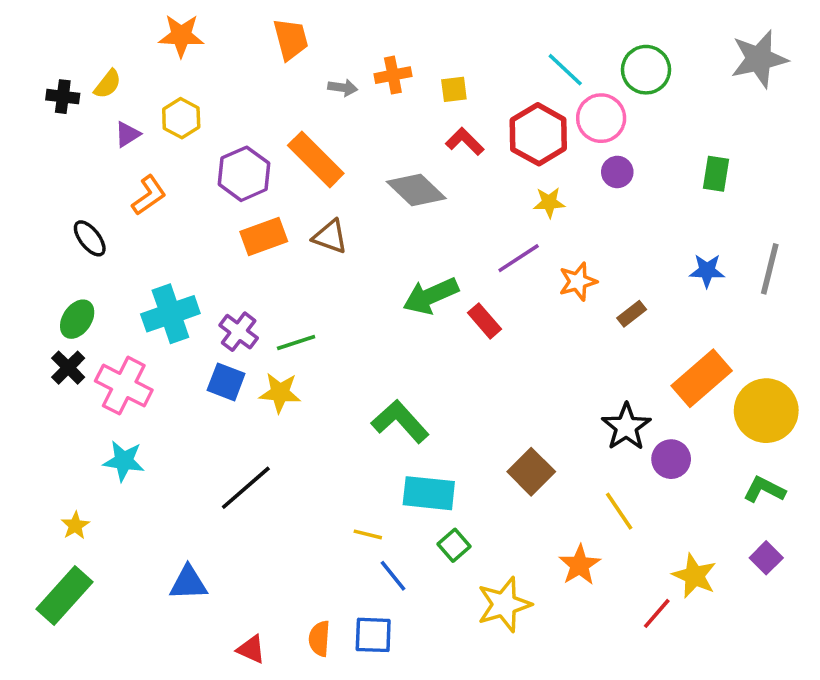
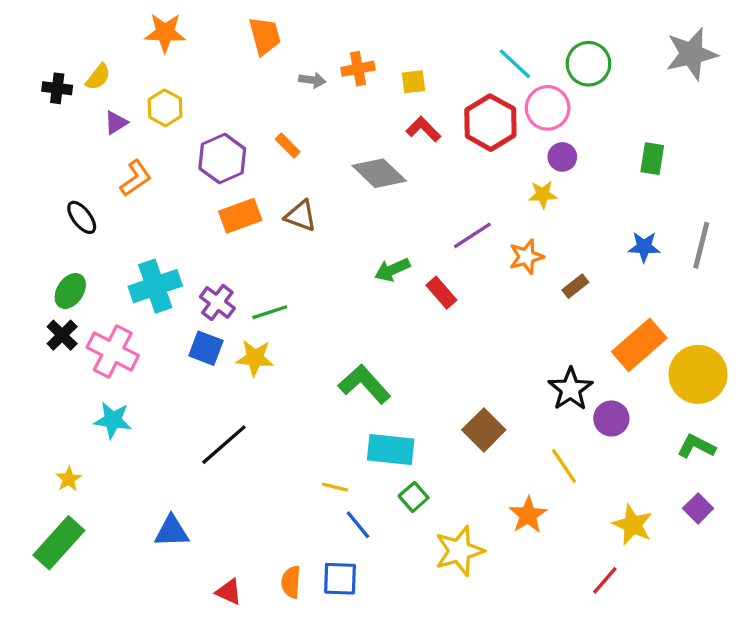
orange rectangle: (316, 159) -> (288, 145), size x0.5
yellow star: (549, 202) -> (543, 195), moved
green arrow: (431, 296) -> (392, 270), size x0.7
red line: (657, 613) -> (605, 580), moved

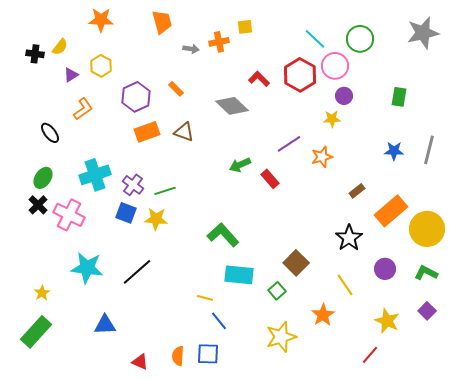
yellow square: (414, 82) -> (245, 27), moved
brown rectangle: (575, 286) -> (357, 191), moved
purple circle: (611, 419) -> (385, 269), moved
cyan star: (113, 420) -> (87, 268), moved, size x1.4
green square: (414, 497) -> (277, 291), moved

